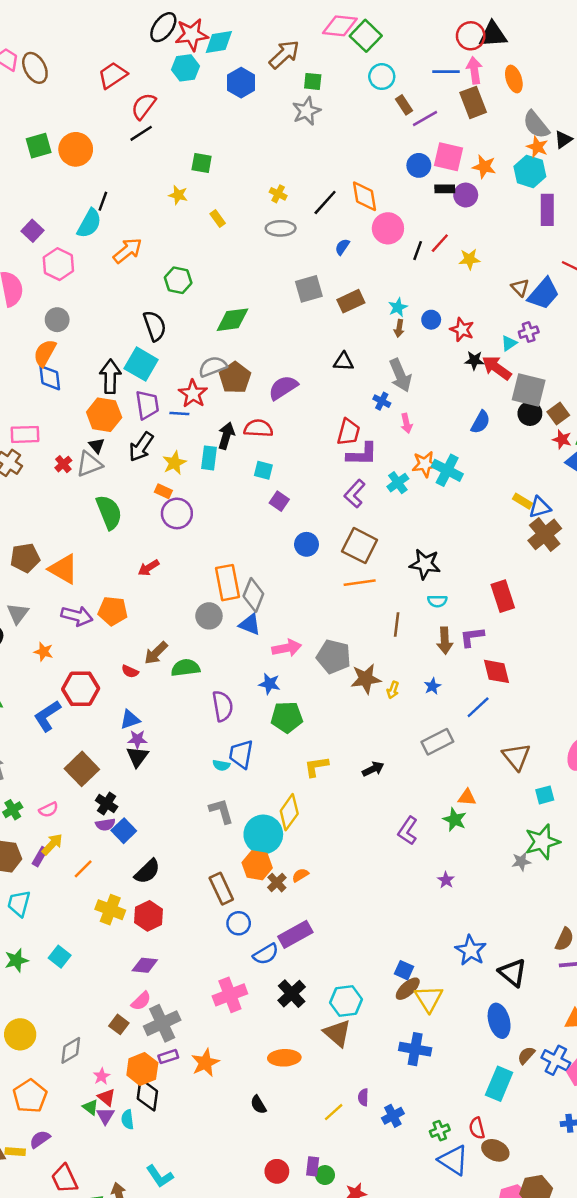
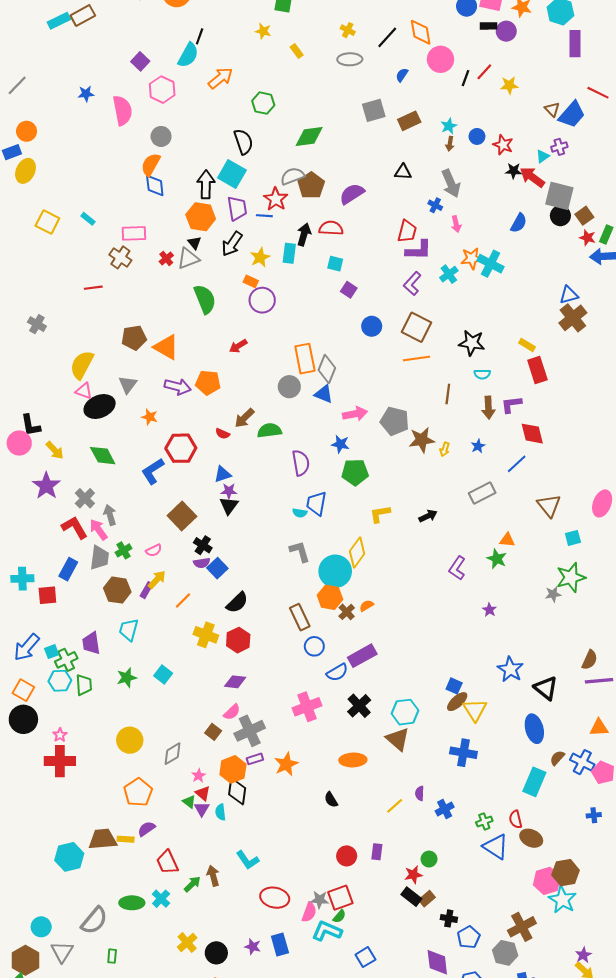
yellow rectangle: (522, 501) -> (527, 345), moved
green circle: (325, 1175) -> (429, 859), moved

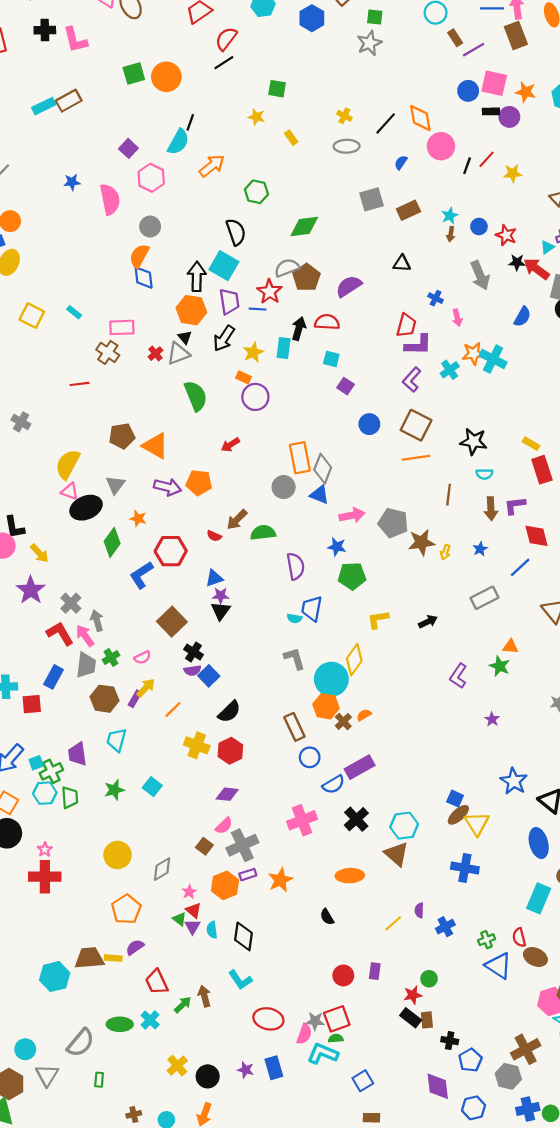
gray arrow: (451, 183) -> (480, 275), moved
green diamond: (103, 456) -> (112, 542), moved, turned 64
black diamond: (237, 791) -> (243, 936), moved
brown rectangle: (427, 899) -> (427, 1020), turned -56
green semicircle: (339, 916) -> (336, 1038), turned -136

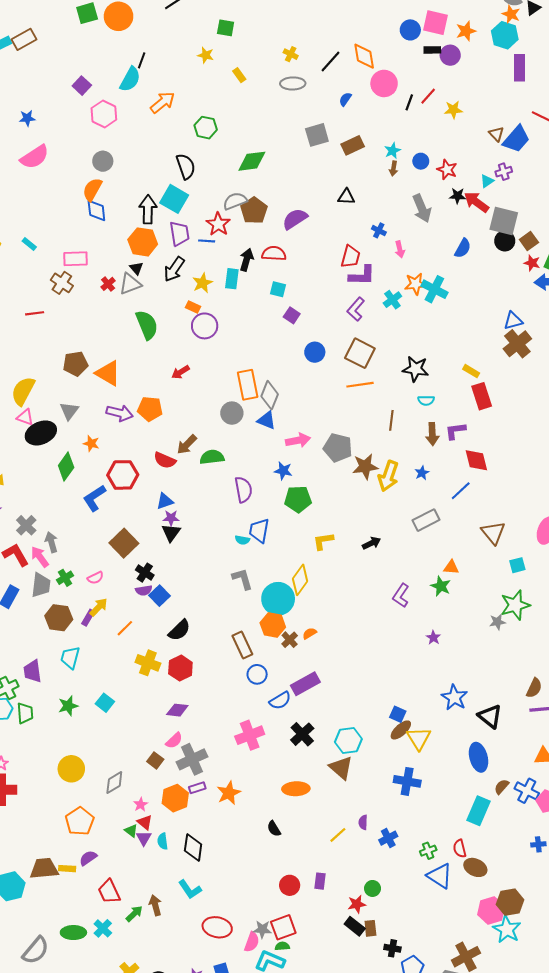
orange star: (526, 92) -> (466, 31), turned -30
pink semicircle: (110, 199) -> (35, 157), moved, turned 68
red semicircle: (214, 536) -> (165, 460), size x1.5
yellow arrow: (445, 552) -> (388, 476), size x2.0

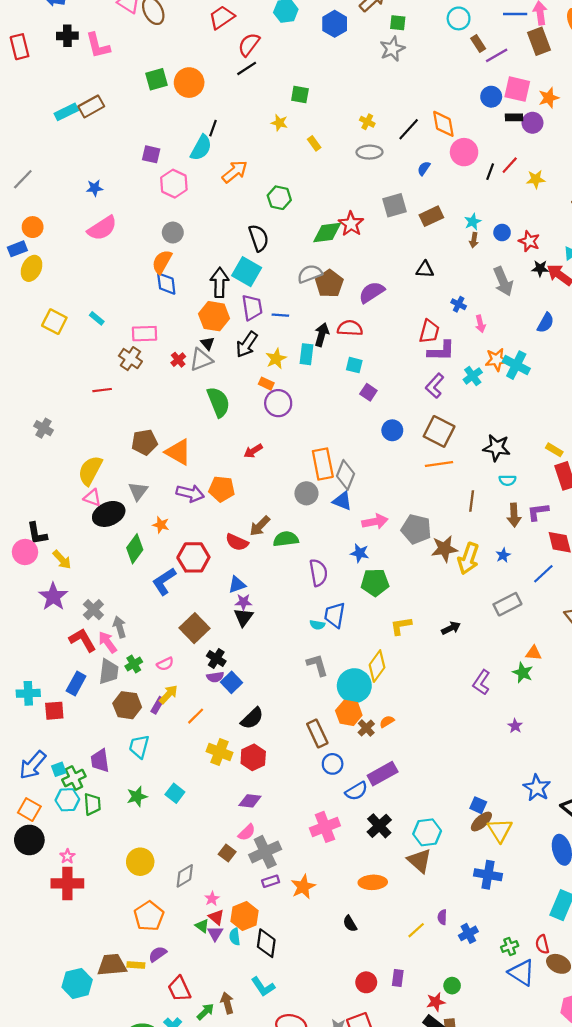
purple square: (82, 86) -> (151, 154), turned -30
red star: (218, 224) -> (351, 224), moved
orange hexagon: (175, 798) -> (245, 916), moved

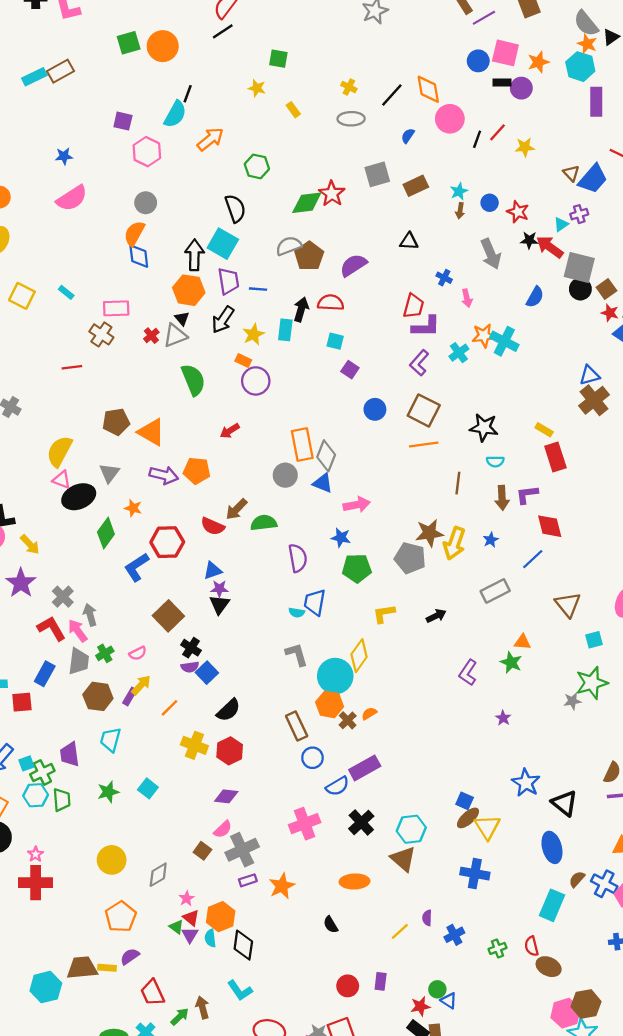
gray pentagon: (416, 529) -> (410, 558), moved
blue triangle: (522, 973) -> (449, 1001), moved, size x0.6

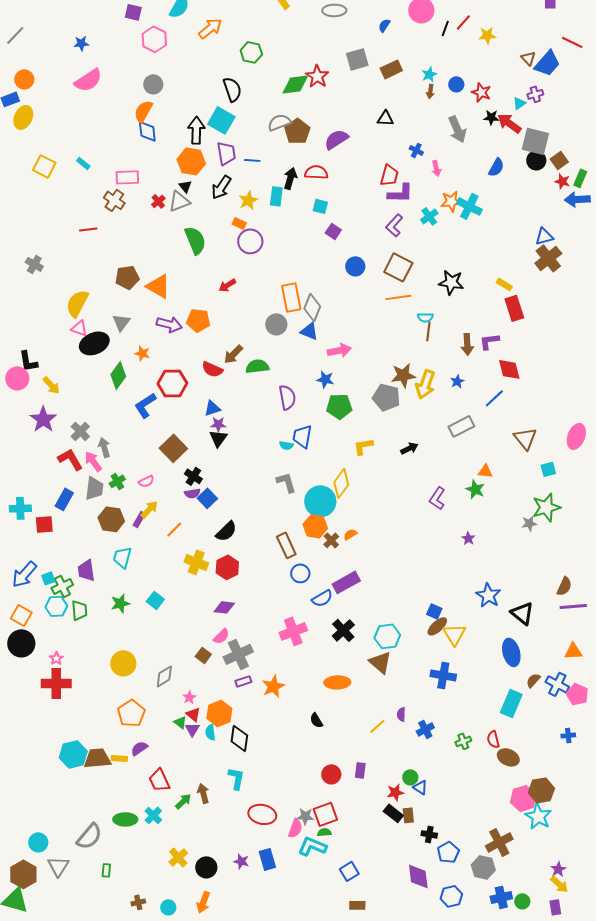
cyan semicircle: (495, 462) -> (425, 317), moved
cyan hexagon: (46, 987) -> (73, 754), moved
cyan L-shape: (240, 990) -> (236, 778), turned -135

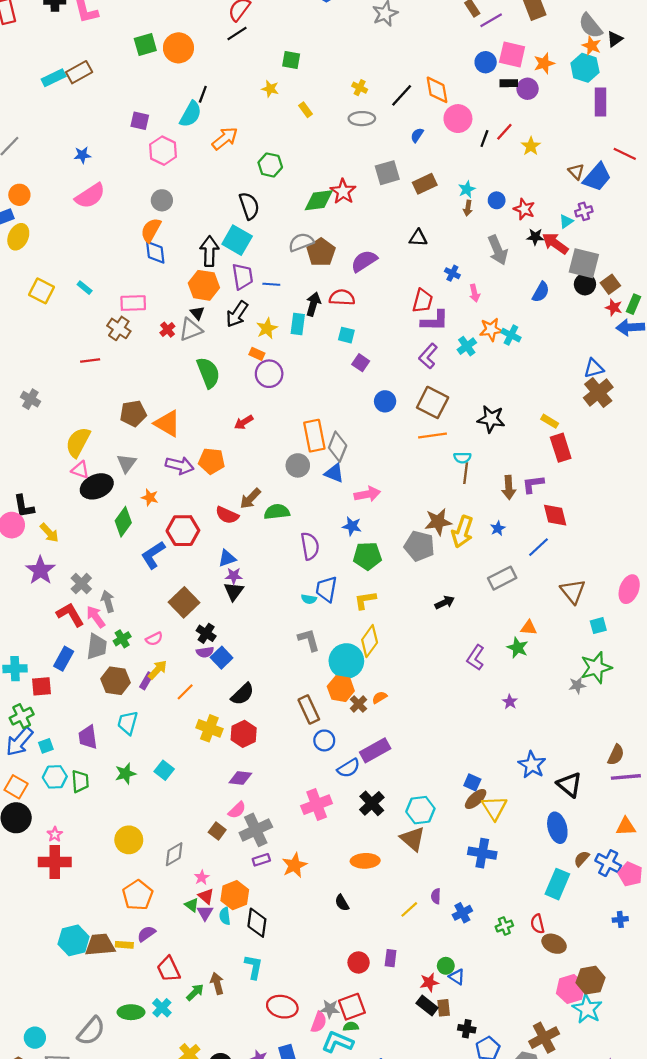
yellow star: (487, 35) -> (531, 146), turned -30
cyan cross: (469, 206) -> (511, 335), size x0.7
yellow L-shape: (363, 446) -> (365, 600), moved
green cross: (62, 586) -> (22, 716), moved

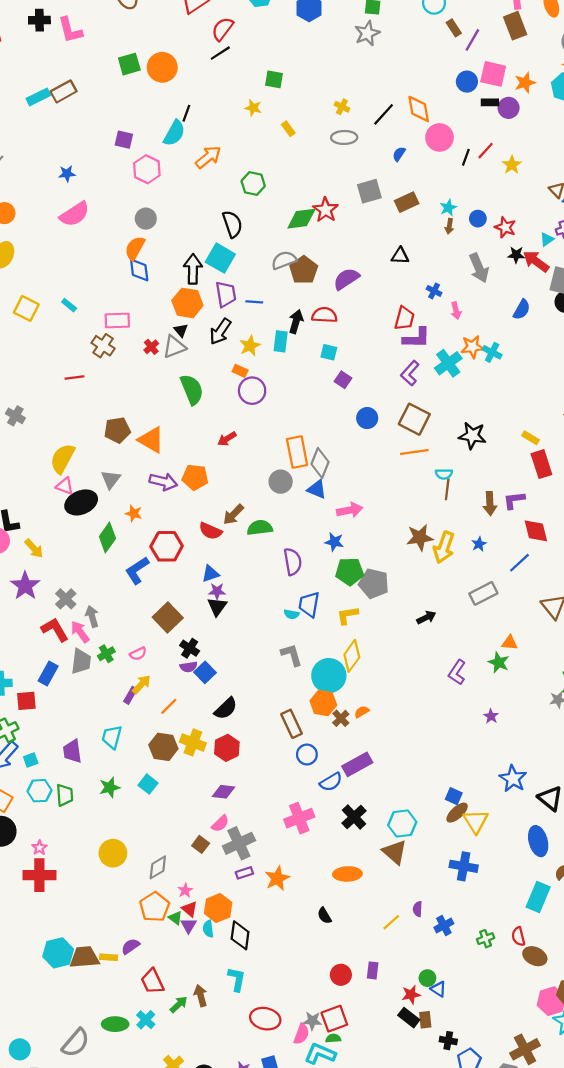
purple line: (491, 20) -> (472, 40), turned -30
cyan cross: (467, 346) -> (448, 363), size x1.4
gray pentagon: (419, 546) -> (374, 584), moved
brown hexagon: (116, 681) -> (163, 747), moved
orange pentagon: (138, 895) -> (155, 907), moved

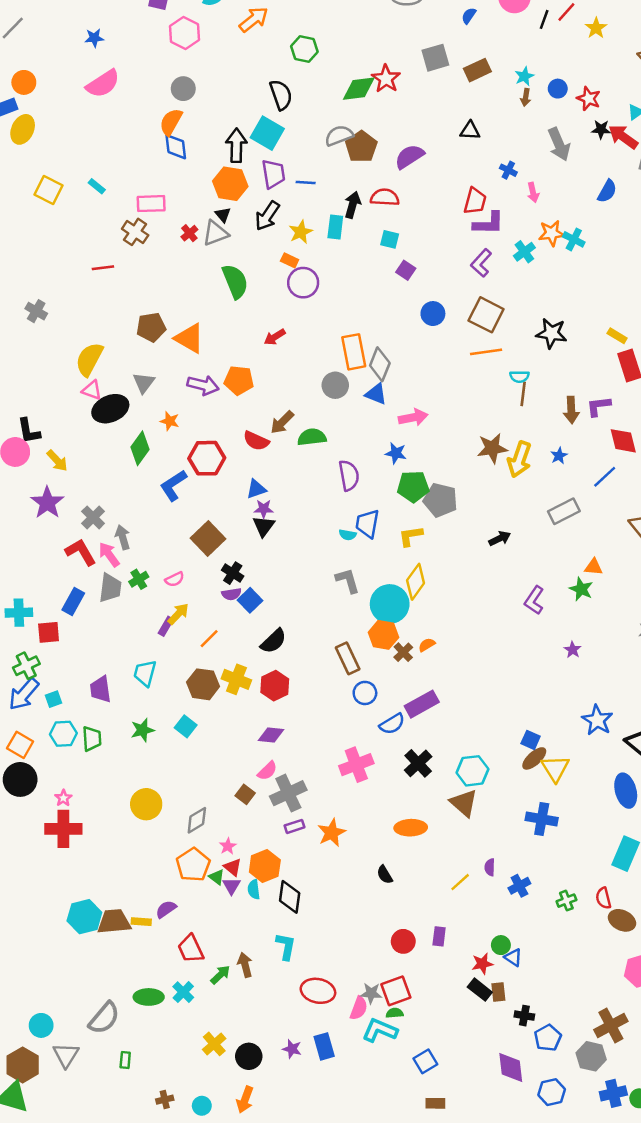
cyan cross: (448, 363) -> (524, 252), size x0.7

